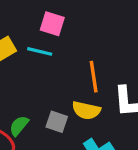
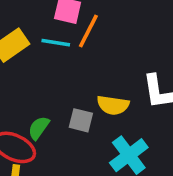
orange line: (94, 77) -> (88, 31), moved, turned 40

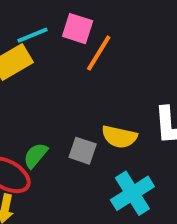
cyan line: (56, 43) -> (33, 35), moved, turned -36

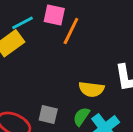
gray square: (83, 151) -> (48, 115), moved
green semicircle: (36, 155) -> (81, 117), moved

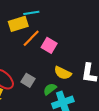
pink square: (54, 15) -> (49, 45), moved
orange line: (71, 31) -> (31, 38), moved

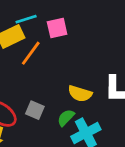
pink square: (49, 45) -> (57, 28), moved, turned -35

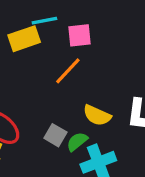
orange line: (31, 53) -> (68, 71), moved
gray square: (35, 110) -> (55, 135), moved

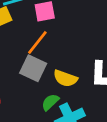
gray square: (55, 135) -> (33, 68), moved, size x1.4

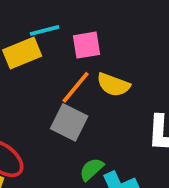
yellow semicircle: (65, 78) -> (113, 85), moved

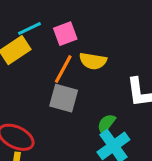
green semicircle: (92, 169) -> (106, 124), moved

